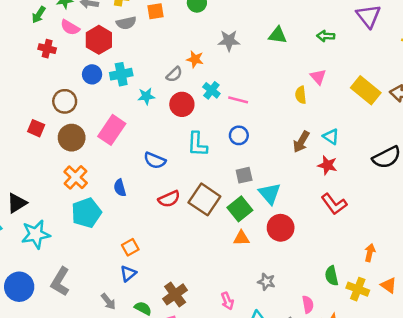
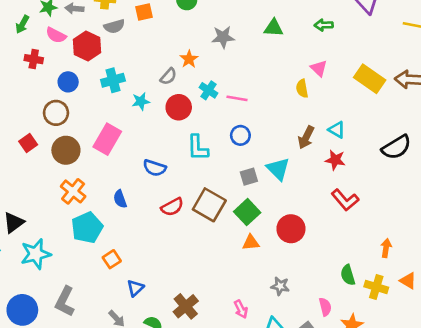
orange star: (195, 59) -> (189, 59), turned 30
blue circle: (92, 74) -> (68, 82), moved
red square: (36, 128) -> (28, 143), turned 36
cyan triangle: (270, 194) -> (278, 169), moved
orange square: (130, 247) -> (112, 259), moved

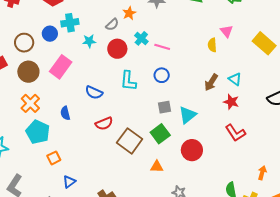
blue circle: (68, 82) -> (50, 34), moved
cyan triangle: (278, 169) -> (188, 115), moved, turned 30
brown square: (209, 205) -> (130, 141), moved
cyan pentagon: (87, 228) -> (38, 132), turned -30
orange triangle: (251, 243) -> (157, 167), moved

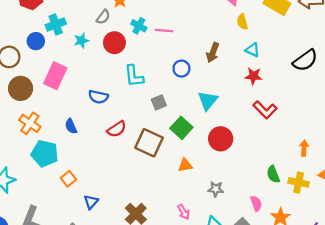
yellow semicircle: (212, 45) -> (242, 22), moved
blue circle: (162, 75) -> (181, 69), moved
brown arrow: (211, 82) -> (213, 53), moved
gray square: (165, 107) -> (159, 102), moved

